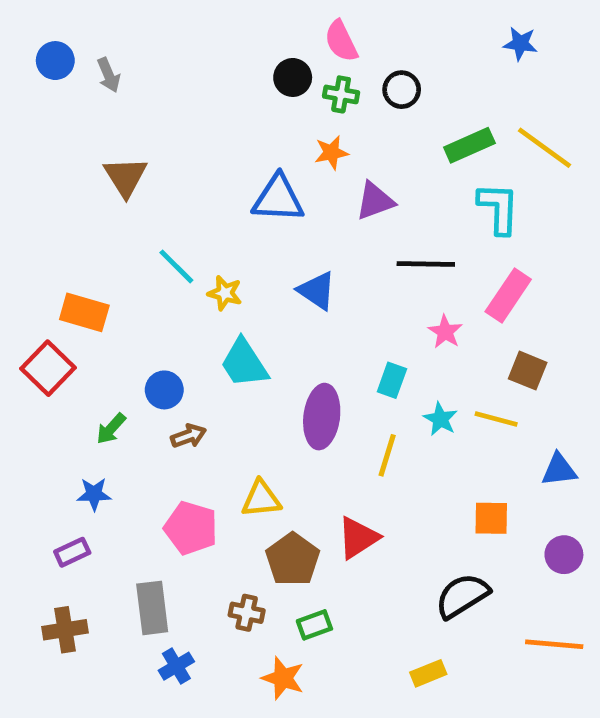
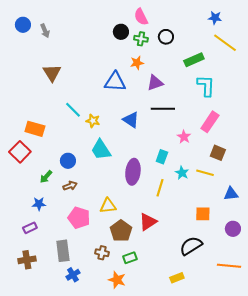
yellow line: (545, 148) -> (225, 43), moved
black line: (426, 264) -> (163, 109), moved
brown arrow: (188, 436) -> (70, 186), moved

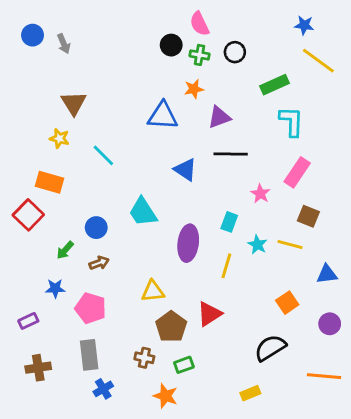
yellow star: (93, 121) -> (59, 138), moved
orange square: (203, 214) -> (287, 303), turned -35
pink pentagon: (79, 218) -> (91, 308), moved
purple rectangle: (30, 228) -> (28, 321), moved

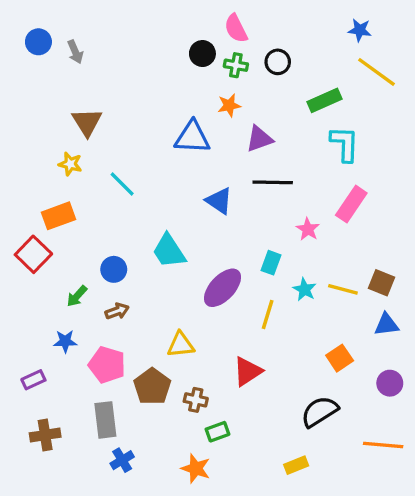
orange rectangle: (50, 182) -> (59, 216), turned -36
brown square: (308, 216) -> (381, 283), moved
purple ellipse: (188, 243) -> (222, 288), turned 36
brown pentagon: (171, 327) -> (152, 386), moved
brown cross: (144, 358) -> (196, 400), moved

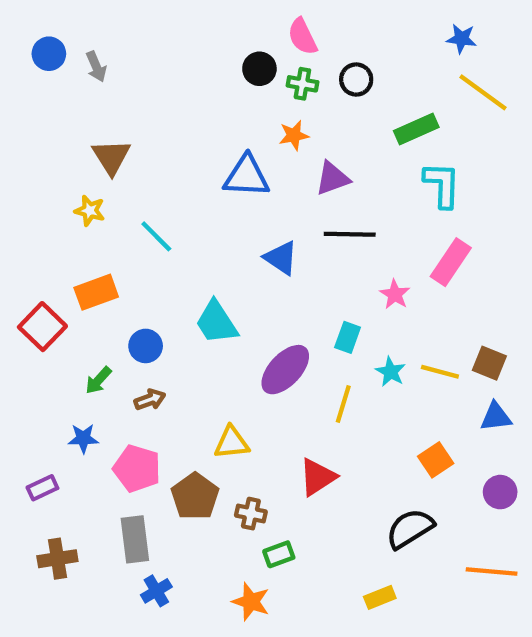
orange rectangle: (59, 216) -> (96, 292), moved

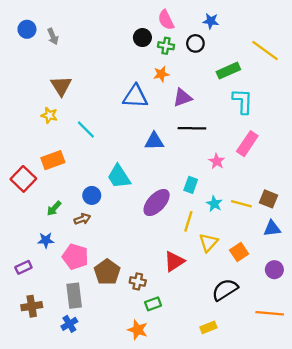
blue star: (461, 39) -> (211, 21), moved
blue triangle: (281, 258) -> (154, 141), turned -36
blue circle: (146, 346) -> (92, 195), moved
yellow triangle: (232, 443) -> (208, 243), moved, turned -42
blue cross: (156, 591) -> (69, 324), moved

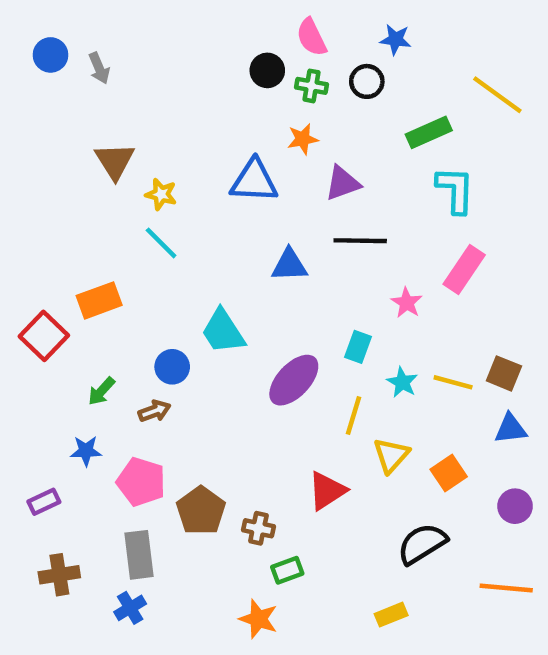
yellow star: (49, 115) -> (161, 194), moved

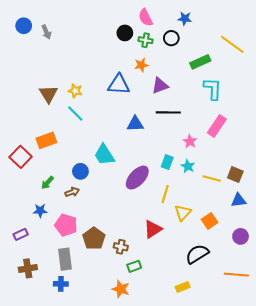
brown triangle: (115, 161) -> (48, 94), moved
cyan star: (402, 382) -> (188, 166), moved
blue cross: (130, 608) -> (61, 284), turned 32

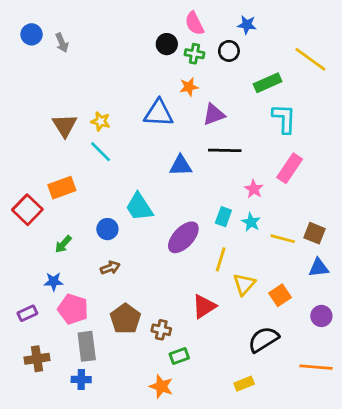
brown arrow: (72, 192) -> (110, 268), moved
pink pentagon: (66, 225) -> (73, 309), moved

